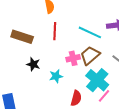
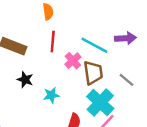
brown trapezoid: (90, 55) -> (93, 73), turned 120
pink cross: (73, 58) -> (73, 61), moved, turned -32

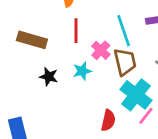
cyan line: (94, 45) -> (124, 31), turned 48
cyan star: (51, 95) -> (82, 71), moved

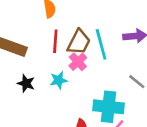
brown trapezoid: (125, 62) -> (79, 42), moved, turned 36
cyan cross: (136, 95) -> (109, 107), turned -36

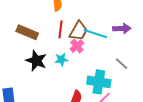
cyan line: (101, 44) -> (95, 34), turned -60
black star: (26, 83) -> (36, 61), size x1.5

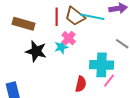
brown trapezoid: (78, 31) -> (75, 16), turned 105
pink cross: (77, 46) -> (69, 38), moved

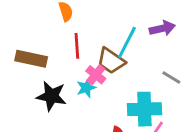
brown trapezoid: (75, 16) -> (111, 61), moved
cyan line: (92, 17) -> (127, 42), turned -70

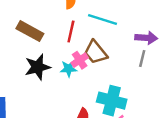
cyan line: (127, 42) -> (103, 20), moved, turned 64
gray line: (171, 77) -> (142, 59), moved, turned 56
black star: (51, 96) -> (38, 67), turned 30

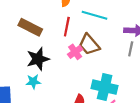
cyan star: (69, 69) -> (33, 82), moved

